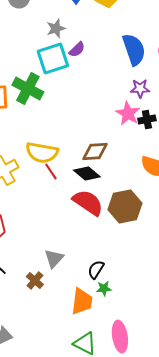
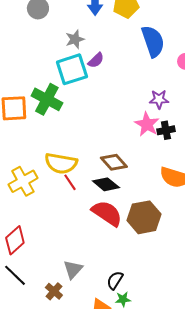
blue semicircle: (134, 50) -> (153, 41), moved
brown diamond: (95, 152) -> (114, 162), turned 52

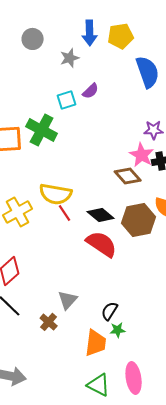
gray star: (75, 39) -> (70, 58), moved
cyan square: (72, 69) -> (67, 100), size x0.6
brown diamond: (114, 162) -> (128, 176), moved
brown hexagon: (144, 217) -> (139, 220), moved

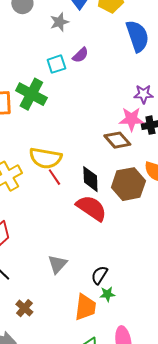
pink star: (142, 155) -> (131, 119), turned -30
black diamond: (101, 215) -> (90, 179), turned 48
brown cross: (49, 322) -> (24, 308), moved

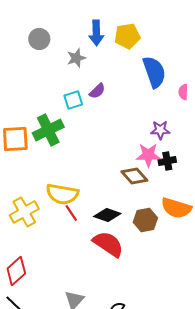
green cross: (31, 94) -> (48, 130), turned 36
black diamond: (90, 179) -> (107, 215), turned -68
brown hexagon: (128, 184) -> (145, 220), size x0.7

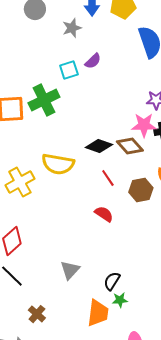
red line: (71, 213) -> (108, 178), moved
black diamond: (107, 215) -> (99, 146), moved
red semicircle: (108, 244) -> (104, 214), size x0.6

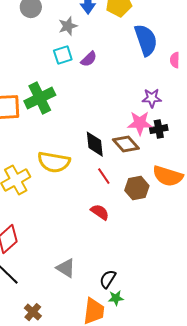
cyan square: (69, 70) -> (63, 55), moved
black diamond: (99, 146) -> (95, 144), turned 64
gray triangle: (70, 270) -> (66, 268), turned -40

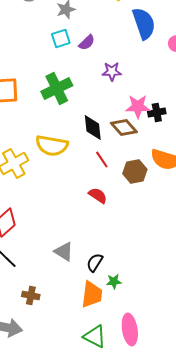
green cross: (40, 98) -> (57, 88), moved
purple star: (152, 98) -> (112, 72), moved
black semicircle: (108, 279) -> (95, 262), moved
brown cross: (33, 312) -> (31, 296), turned -30

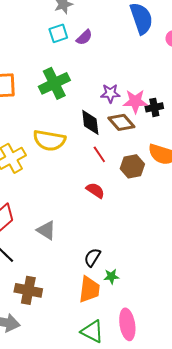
purple star: (112, 72) -> (110, 93), moved
gray triangle: (64, 252) -> (46, 230), moved
brown cross: (31, 296) -> (28, 290), size x1.5

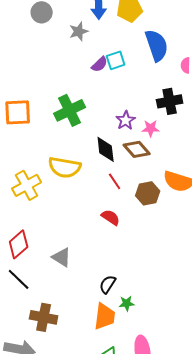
cyan square: (58, 33) -> (116, 60), moved
purple star: (110, 93) -> (126, 120), turned -30
pink star: (135, 101) -> (151, 128), size x0.7
black cross: (154, 107) -> (170, 101), moved, size x1.4

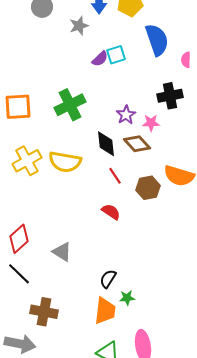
yellow cross: (27, 185) -> (27, 161), moved

